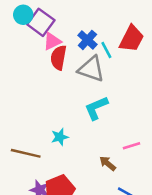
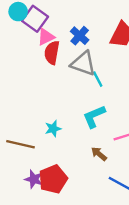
cyan line: (106, 50) -> (98, 79), moved
cyan L-shape: (96, 108) -> (94, 116), moved

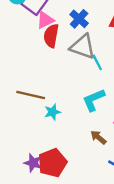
brown line: (21, 144) -> (31, 95), moved

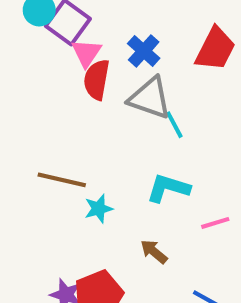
pink triangle: (45, 20) -> (86, 53), turned -30
cyan L-shape: (94, 100) -> (168, 188), turned 40
brown arrow: (98, 137) -> (154, 252), moved

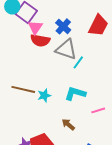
red semicircle: (97, 80) -> (40, 40), turned -90
cyan line: (174, 125) -> (78, 62), turned 64
cyan star: (99, 209) -> (44, 95), moved

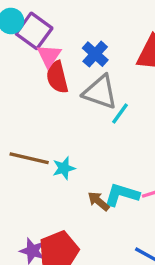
red semicircle: (40, 40) -> (57, 77), turned 66
cyan L-shape: (75, 93) -> (122, 195), moved
brown arrow: (68, 124) -> (99, 201), moved

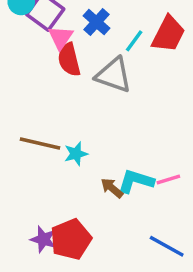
blue cross: (95, 54) -> (96, 22), moved
cyan line: (120, 114) -> (134, 41), moved

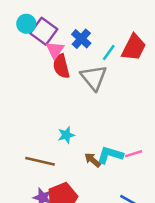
gray triangle: (114, 75) -> (94, 77), turned 32
brown line: (40, 143) -> (40, 161), moved

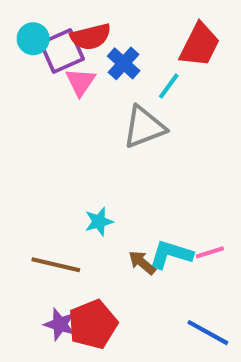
purple square: (44, 31) -> (62, 51), turned 30
red trapezoid: (134, 47) -> (200, 45), moved
red semicircle: (61, 66) -> (91, 37), moved, turned -90
gray triangle: (94, 77) -> (144, 127), turned 48

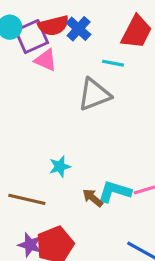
blue cross: (124, 63) -> (79, 29), moved
pink triangle: (80, 82) -> (46, 60), turned -40
cyan line: (169, 86) -> (113, 63), turned 65

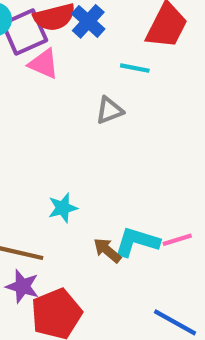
gray triangle: (94, 94) -> (109, 110), size x0.6
purple star: (30, 245) -> (22, 286), moved

